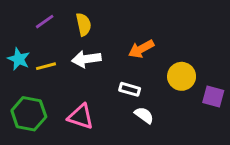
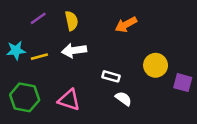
orange arrow: (141, 49) -> (126, 24), moved
cyan star: (19, 59) -> (16, 50), turned -30

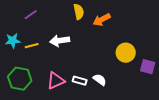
yellow semicircle: (72, 21) -> (79, 12), moved
white rectangle: (111, 76) -> (80, 81), moved
pink triangle: (69, 100) -> (56, 81), turned -42

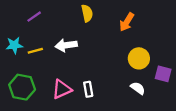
orange arrow: (102, 20) -> (127, 22), moved, turned -30
white semicircle: (100, 80) -> (138, 88), moved
white rectangle: (80, 81) -> (88, 89), turned 64

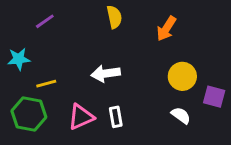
white arrow: (66, 45) -> (106, 73), moved
yellow line: (35, 51) -> (46, 84), moved

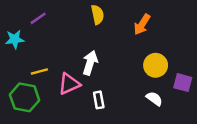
cyan star: (19, 59) -> (15, 39), moved
white arrow: (106, 73) -> (90, 63), turned 115
pink triangle: (81, 117) -> (69, 84), moved

